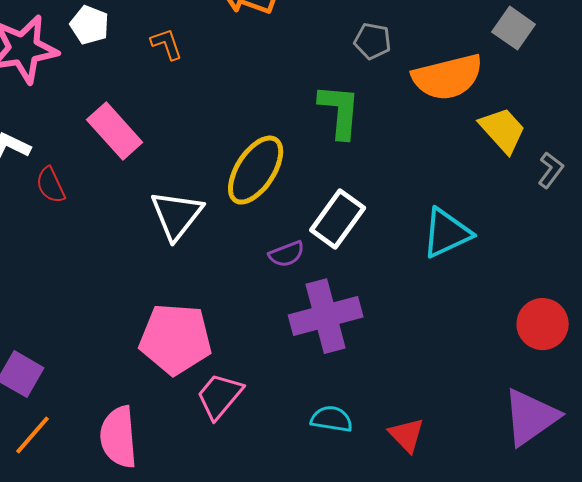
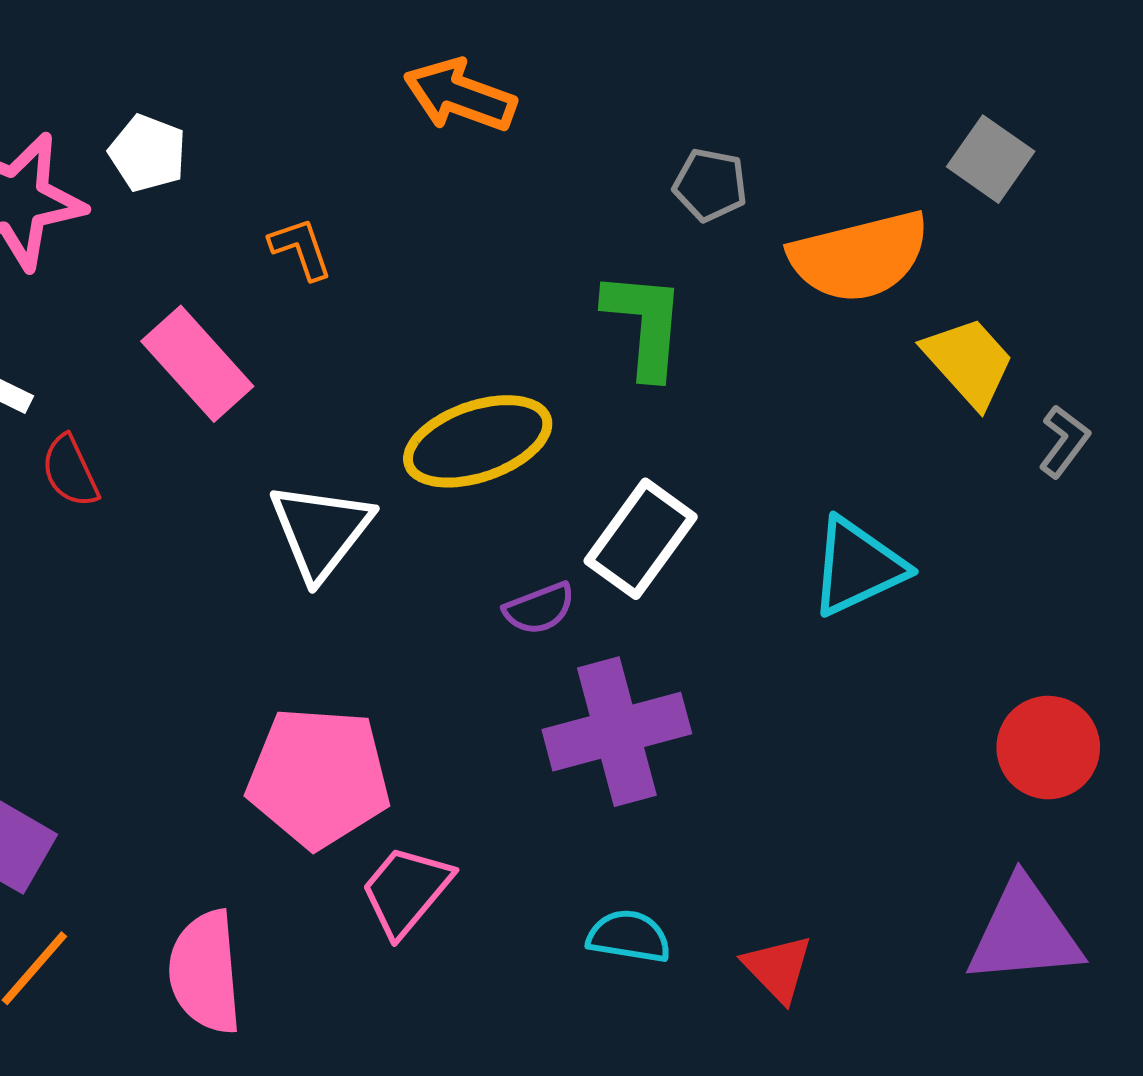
orange L-shape: (167, 44) -> (301, 249), moved
yellow ellipse: (256, 170) -> (478, 441), turned 38
purple triangle: (531, 417) -> (1024, 932), turned 30

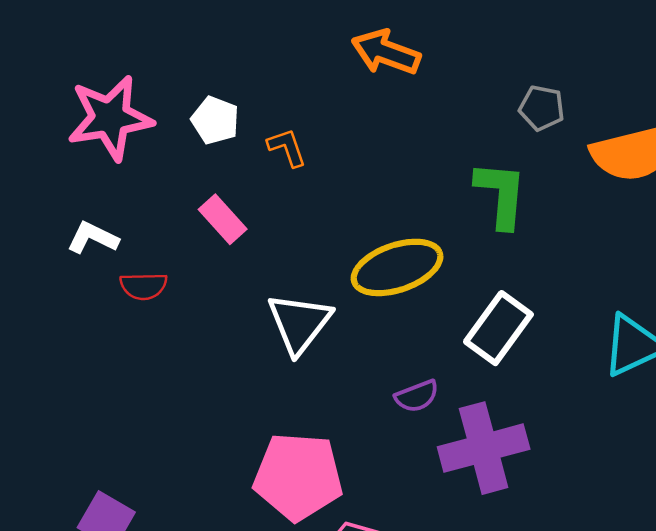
white pentagon: (148, 153) -> (215, 120), moved
pink rectangle: (197, 364) -> (223, 219), size x0.7
red semicircle: (70, 471) -> (143, 286), turned -66
purple semicircle: (539, 608) -> (417, 396), moved

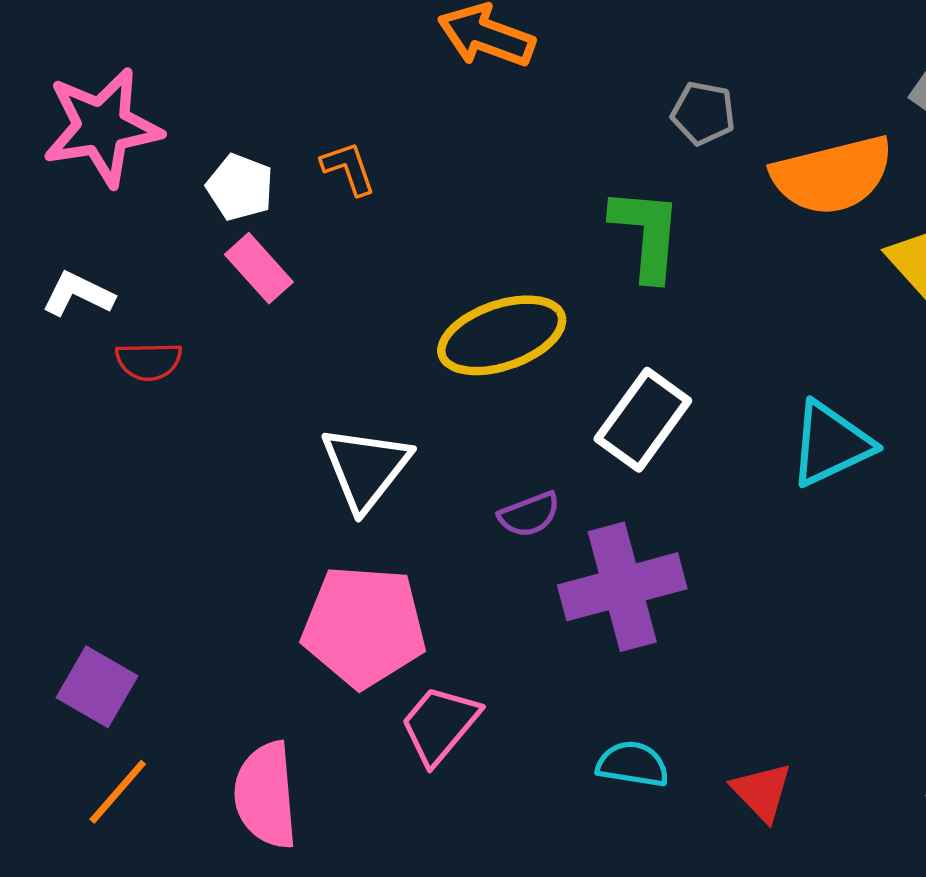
white pentagon: (215, 120) -> (240, 187), moved
white triangle: (299, 323) -> (366, 468), moved

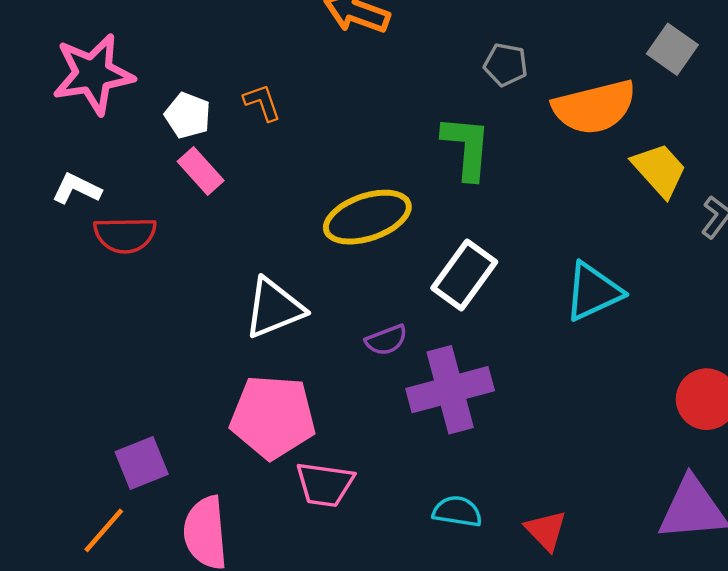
red semicircle: (149, 361) -> (125, 235), size x1.4
white triangle: (366, 468) -> (274, 308), turned 30
purple square: (97, 687) -> (142, 463), moved, turned 38
pink trapezoid: (440, 725) -> (325, 484), turned -122

